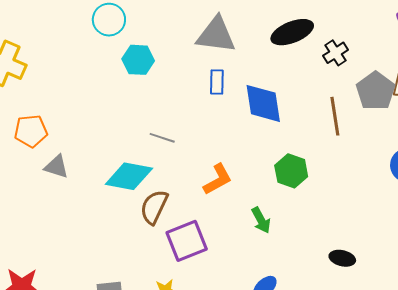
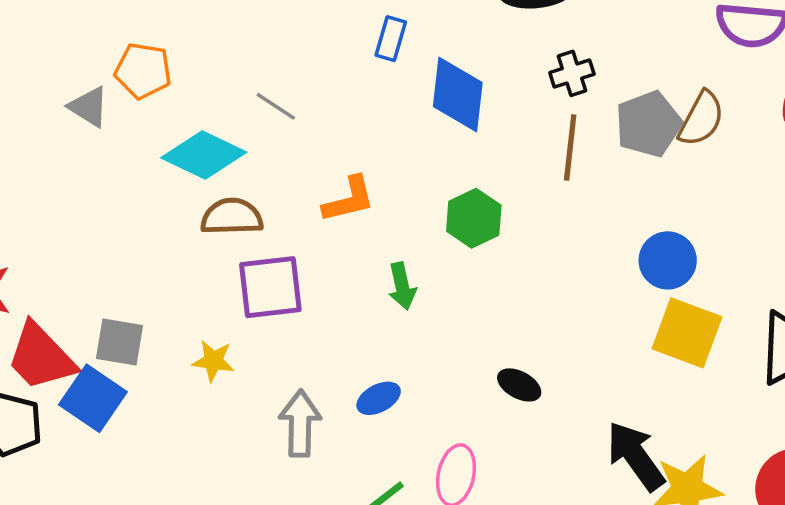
black cross: (335, 53) -> (572, 73), moved
orange pentagon: (31, 131) -> (143, 71), moved
brown semicircle: (154, 207) -> (232, 217), turned 48

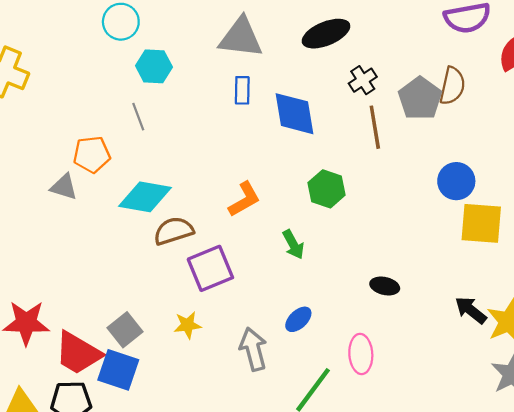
gray line: (276, 106) -> (138, 117), moved, turned 52
gray square: (120, 342) -> (125, 330), turned -32
black arrow: (636, 456) -> (471, 310), size x0.7

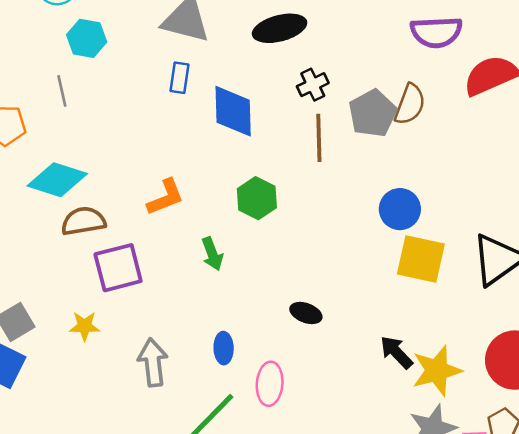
blue ellipse: (298, 319) -> (224, 348), moved, turned -56

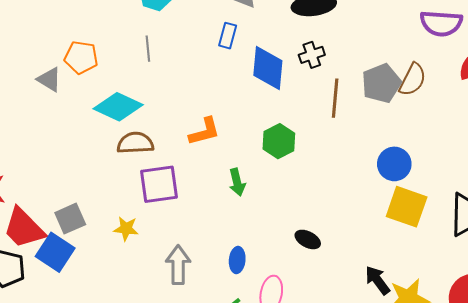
black cross: (313, 85) -> (312, 55), moved
gray line: (62, 91) -> (148, 49), moved

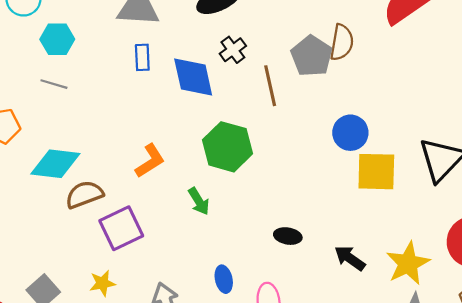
gray line: (148, 49) -> (54, 84), moved, turned -50
green hexagon: (279, 141) -> (228, 147), size x1.4
black arrow: (378, 280) -> (350, 258), moved

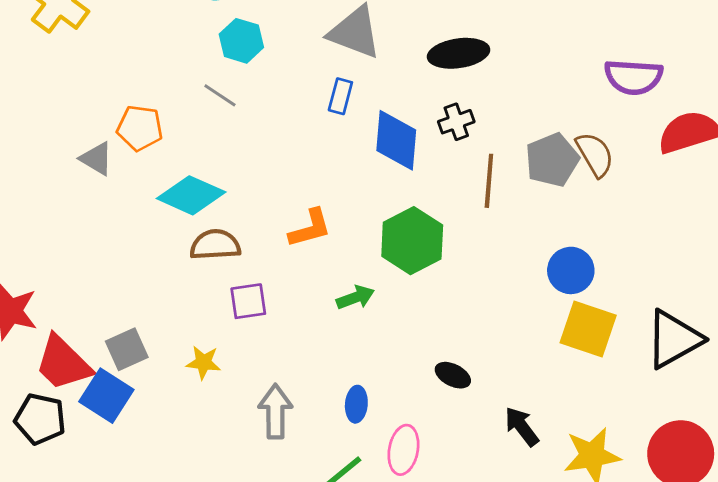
brown semicircle: (342, 42) -> (595, 154), turned -57
green arrow: (199, 201) -> (355, 297), turned -96
purple square: (121, 228) -> (248, 301), size x0.7

